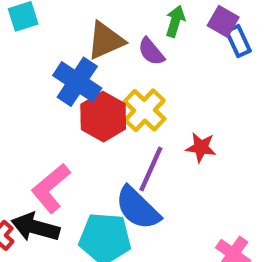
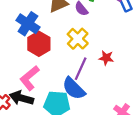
blue cross: (77, 82) -> (28, 24), moved
red hexagon: (103, 117) -> (39, 44), moved

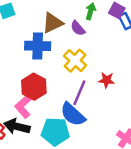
blue cross: (28, 24) -> (38, 46), moved, turned -30
red hexagon: (39, 44) -> (34, 87), moved

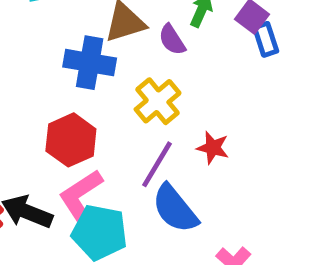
pink L-shape: (25, 105) -> (81, 195), moved
blue semicircle: (73, 114) -> (175, 209), moved

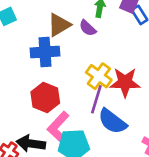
yellow cross: (158, 101) -> (99, 76), moved
red star: (213, 148) -> (125, 82), size x1.6

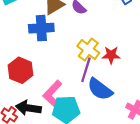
red star: (125, 82) -> (111, 55), size x0.7
red hexagon: (45, 98) -> (20, 70), moved

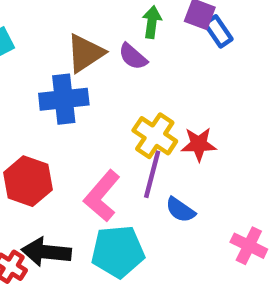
blue semicircle: (100, 89) -> (180, 210), size x0.6
pink L-shape: (52, 93) -> (102, 196), moved

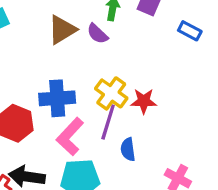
blue rectangle: (218, 31) -> (190, 31), moved, turned -30
blue cross: (64, 99) -> (57, 98), moved
blue semicircle: (180, 210) -> (128, 149), turned 45

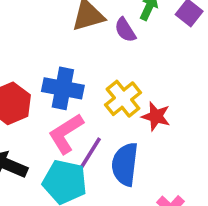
purple line: (108, 122) -> (89, 155), moved
blue semicircle: (128, 149) -> (125, 164), size x1.6

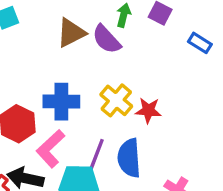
purple semicircle: (125, 30) -> (107, 39), size x1.4
pink L-shape: (66, 134) -> (50, 149), moved

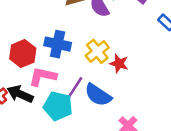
pink L-shape: (50, 149) -> (43, 76), turned 44
blue semicircle: (129, 158) -> (98, 95), turned -64

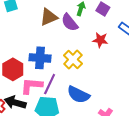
red star: (119, 63) -> (100, 40), moved
purple line: (74, 89) -> (50, 84), moved

